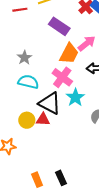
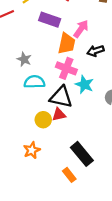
black rectangle: (61, 178) -> (82, 154), moved, size x1.6

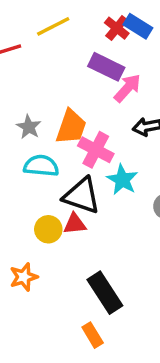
purple rectangle: (50, 20) -> (106, 67), moved
orange trapezoid: (67, 43) -> (71, 127), moved
orange rectangle: (69, 175) -> (93, 335), moved

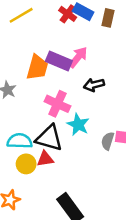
purple rectangle: (106, 67) -> (59, 61), moved
orange trapezoid: (71, 127) -> (37, 67), moved
cyan semicircle: (41, 166) -> (20, 141), moved

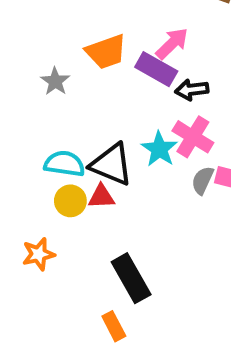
purple rectangle: (59, 61) -> (156, 69), moved
orange trapezoid: (37, 67) -> (106, 52), turned 48
pink cross: (57, 104) -> (193, 137), moved

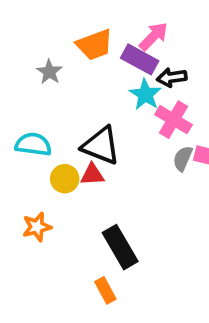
cyan star: (159, 149) -> (145, 95), moved
cyan semicircle: (64, 164) -> (33, 144), moved

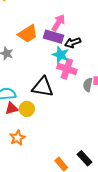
pink cross: (173, 120) -> (67, 69), moved
red triangle: (92, 174) -> (12, 108), moved
black rectangle: (120, 247) -> (85, 158), moved, size x0.7

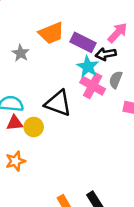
pink arrow: (58, 23) -> (117, 33), moved
gray semicircle: (88, 85) -> (116, 80), moved

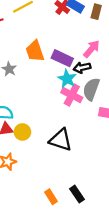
orange trapezoid: (51, 33) -> (35, 51), turned 95
gray semicircle: (116, 80) -> (91, 89), size x1.5
black triangle: (58, 103) -> (61, 140), moved

